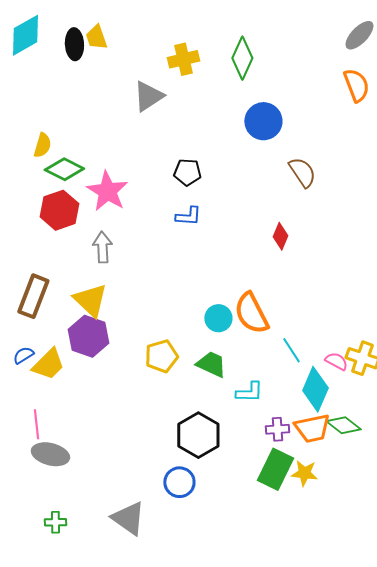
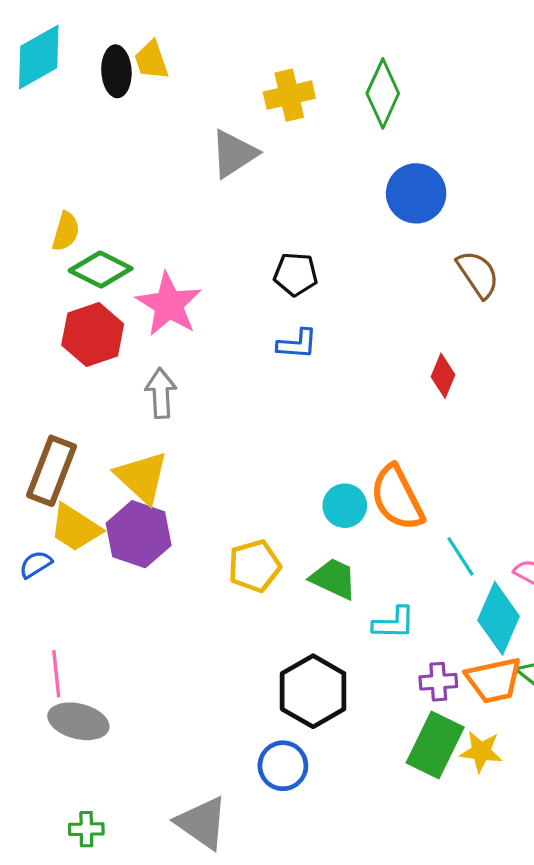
yellow trapezoid: (48, 364) -> (75, 528), moved, turned 78

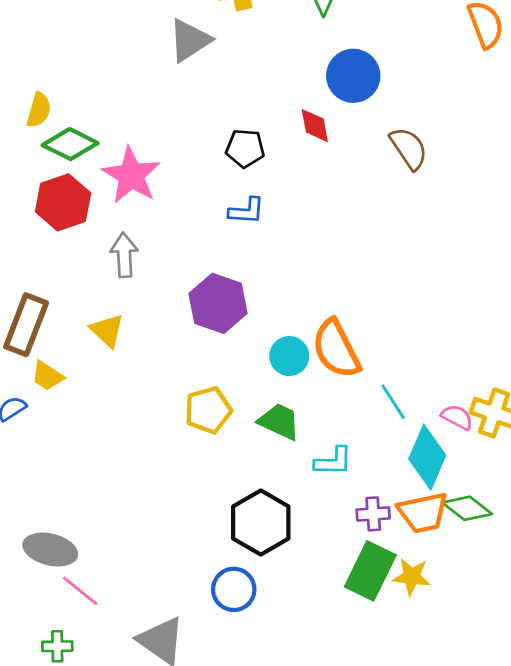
red diamond: (443, 376) -> (315, 126), moved, turned -33
yellow triangle: (142, 477) -> (107, 330), size x0.7
yellow trapezoid: (75, 528) -> (47, 376), size x0.7
purple hexagon: (139, 534) -> (218, 303), moved
pink line: (56, 674) -> (80, 591), moved, turned -45

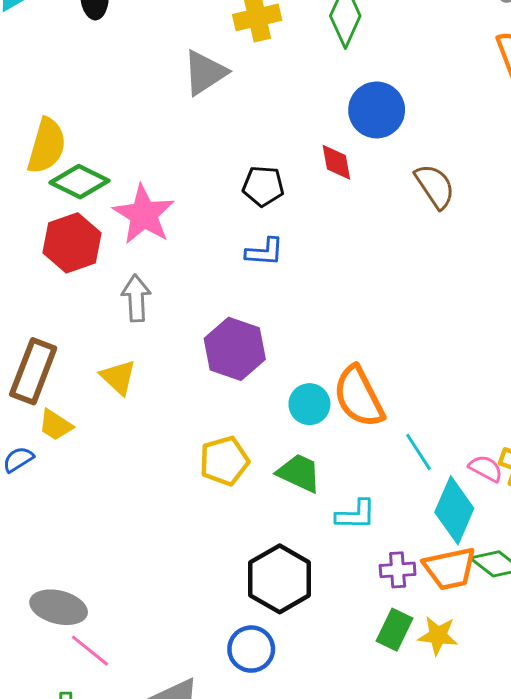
yellow semicircle: (39, 110) -> (47, 146), size x1.5
green rectangle: (370, 571) -> (395, 630), size x0.7

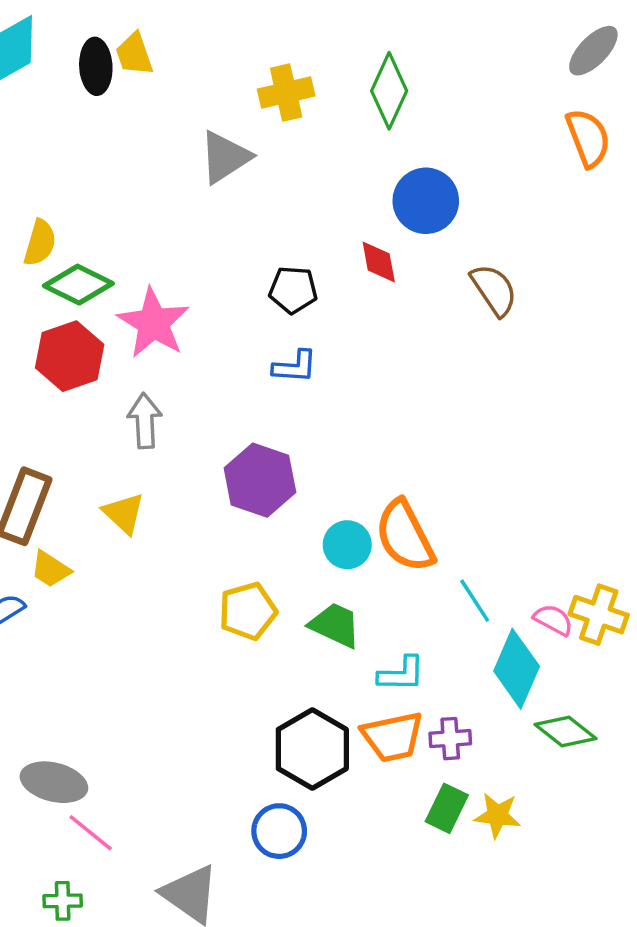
yellow semicircle: (47, 146) -> (40, 243), size x0.7
orange trapezoid: (450, 568) -> (393, 737), moved

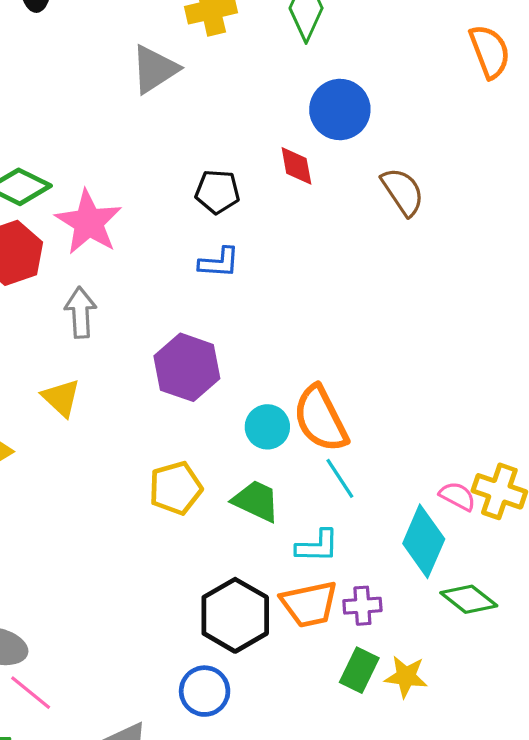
cyan line: (475, 601) -> (340, 478), moved

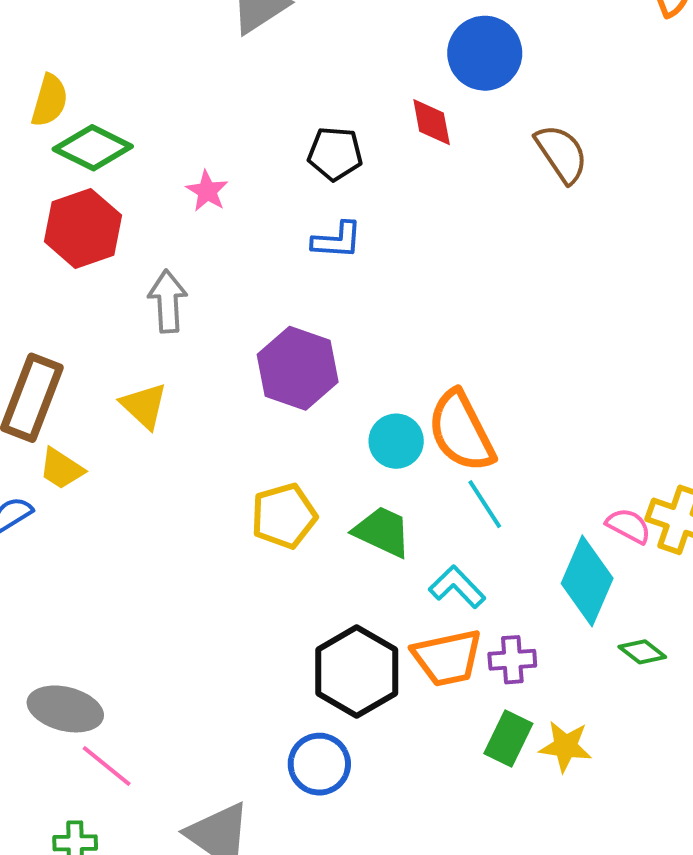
pink star: (89, 222) -> (207, 191), moved, size x0.5
cyan L-shape: (317, 546) -> (457, 587), turned -135
green diamond: (469, 599) -> (642, 652), size x0.7

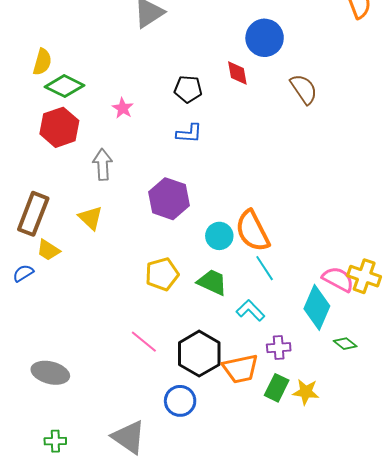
pink semicircle: (628, 526) -> (338, 279), size x1.4
orange trapezoid: (447, 658) -> (240, 369), moved
pink line: (107, 766) -> (144, 342), moved

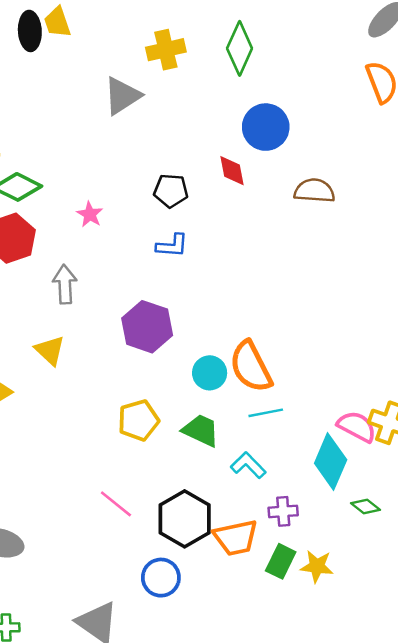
brown semicircle: (304, 89) -> (314, 191), turned -52
cyan line: (265, 268) -> (266, 413), turned -68

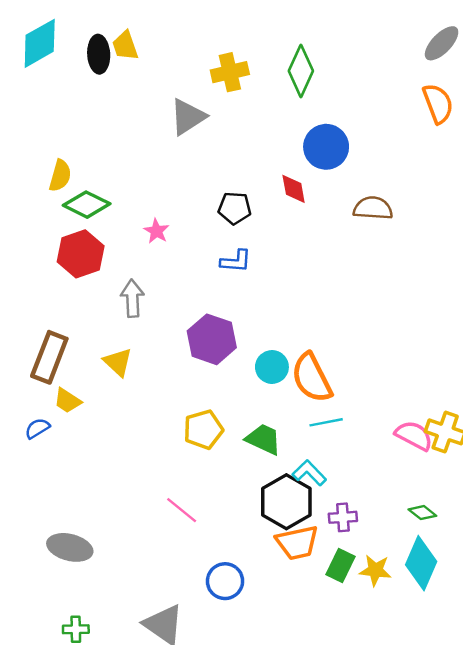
cyan circle: (210, 373) -> (272, 367), moved
cyan diamond: (331, 462) -> (421, 563), moved
black hexagon: (185, 519) -> (286, 502), moved

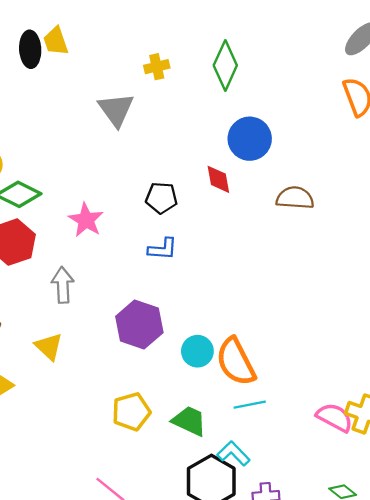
yellow cross: (230, 72) -> (157, 67), size x0.7
gray triangle: (188, 117) -> (116, 110), turned -33
pink star: (156, 231) -> (86, 220), size x1.4

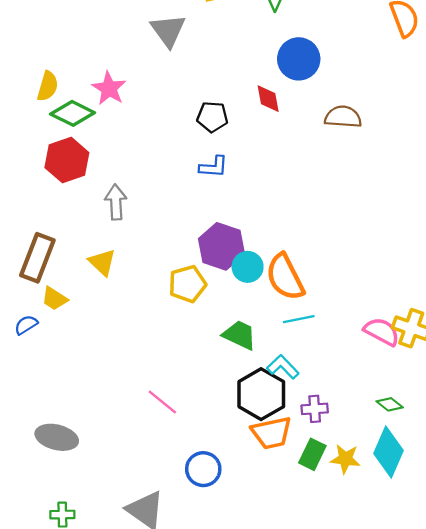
pink star: (86, 220) -> (109, 88), moved
purple hexagon: (139, 324) -> (221, 246), moved
yellow pentagon: (131, 412) -> (187, 284), moved

